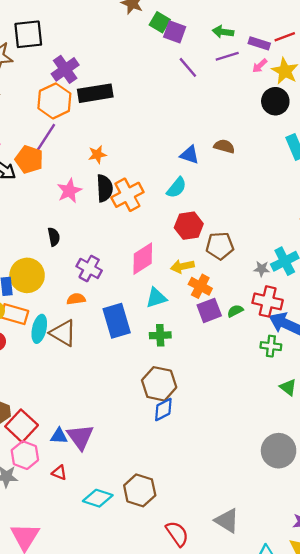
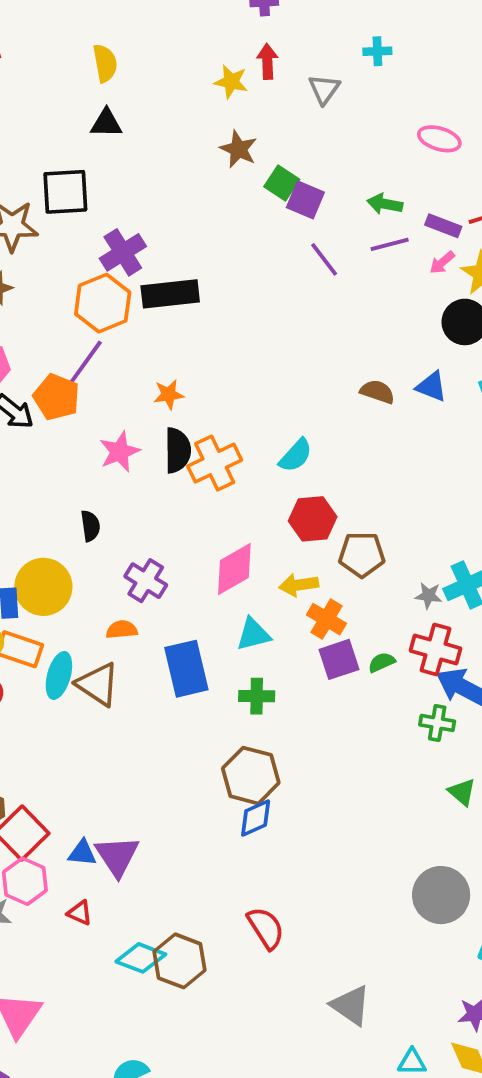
blue triangle: (189, 155) -> (431, 387), moved
brown hexagon: (140, 490) -> (180, 961), moved
red semicircle: (177, 534) -> (266, 928), moved

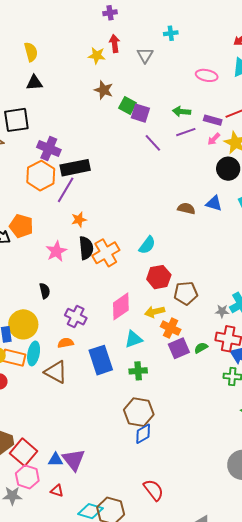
purple cross: (123, 252) -> (49, 148), turned -30
purple line: (85, 363) -> (66, 190), moved
cyan ellipse: (59, 675) -> (34, 353), moved

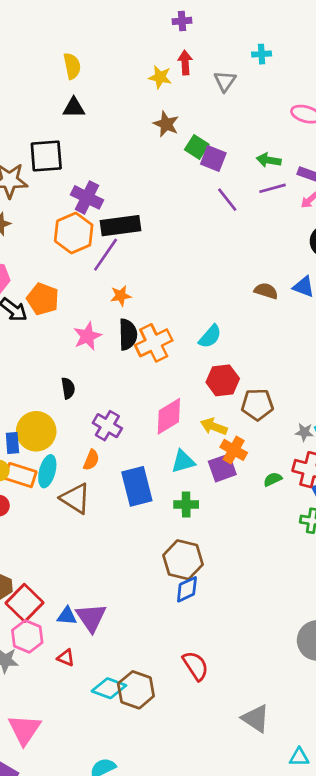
yellow arrow: (155, 312) -> (214, 427), turned 30
orange semicircle: (66, 343) -> (91, 460), turned 119
purple square: (179, 348) -> (222, 468), moved

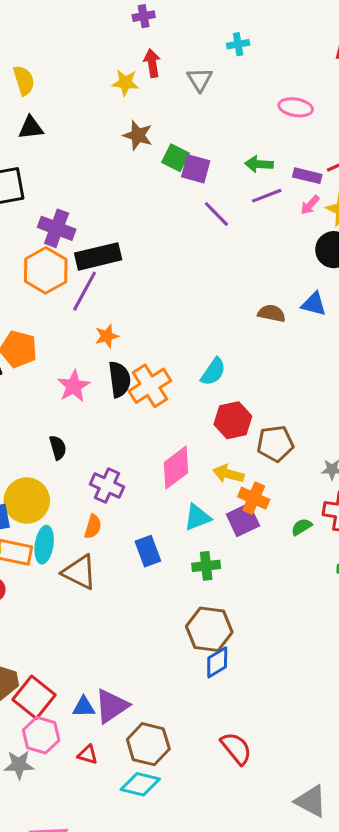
blue rectangle: (137, 486) -> (148, 551), size x0.7
purple triangle: (91, 618) -> (112, 706), turned 36
brown hexagon: (136, 690) -> (148, 744), moved

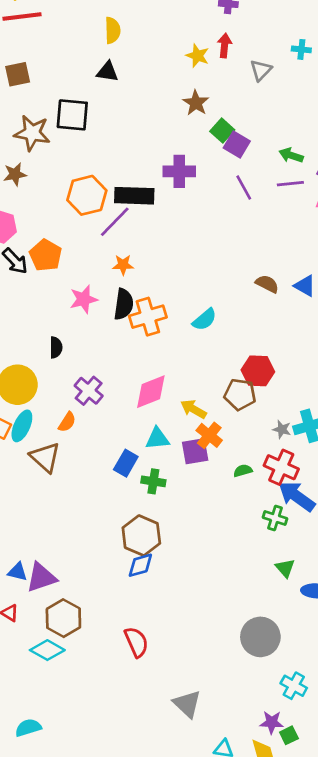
purple cross: (57, 228) -> (179, 171), moved, turned -36
red hexagon: (233, 420) -> (258, 371), moved
blue rectangle: (148, 551) -> (126, 463), moved, turned 35

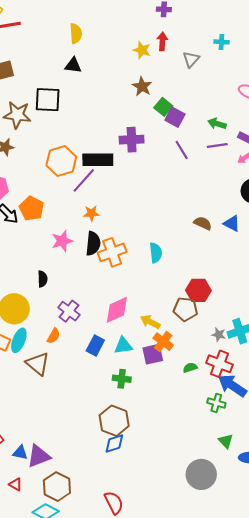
cyan semicircle: (204, 320) -> (156, 253), turned -54
blue rectangle: (126, 463) -> (95, 345), moved
gray circle: (260, 637) -> (201, 474), moved

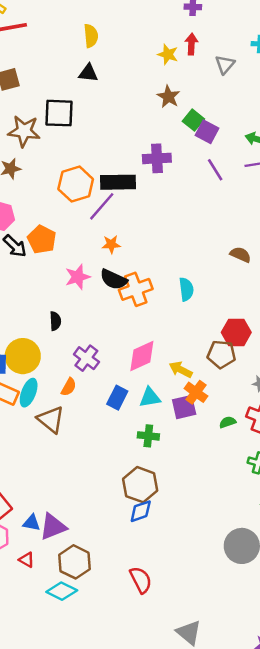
black semicircle: (93, 243) -> (114, 279), turned 110

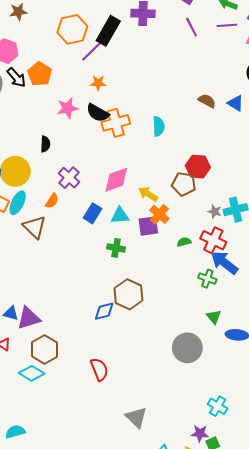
black rectangle: (118, 182) -> (108, 31), turned -64
brown hexagon: (140, 485) -> (128, 294), moved

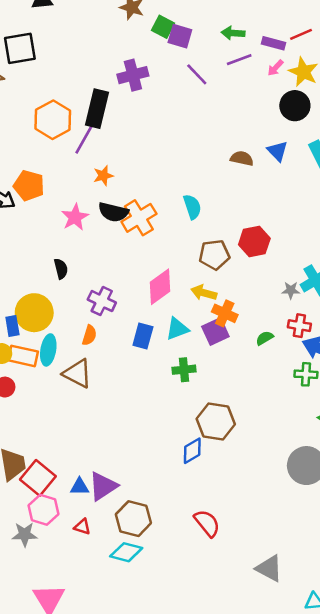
blue triangle: (236, 103) -> (277, 151), turned 30
brown pentagon: (184, 184) -> (214, 255), moved
red cross: (213, 240) -> (299, 326), size x0.7

